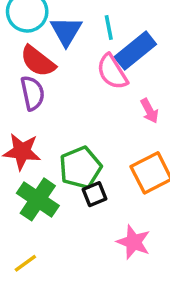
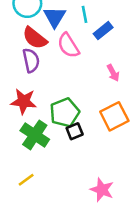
blue rectangle: (135, 51) -> (103, 31), size x0.7
pink semicircle: (112, 72) -> (68, 45), moved
pink star: (134, 242) -> (102, 190), moved

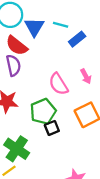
cyan line: (85, 14) -> (61, 25), turned -64
pink semicircle: (68, 45) -> (58, 84), moved
green cross: (35, 135) -> (17, 149), moved

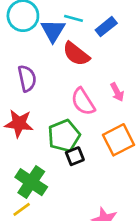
cyan line: (61, 25) -> (73, 18), moved
blue rectangle: (77, 39) -> (106, 27), moved
red semicircle: (17, 46) -> (76, 54), moved

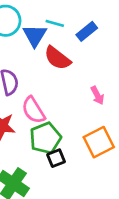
pink semicircle: (83, 102) -> (33, 110), moved

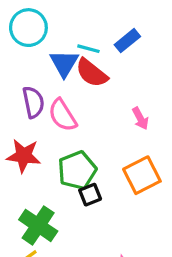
cyan line: (55, 23) -> (88, 49), moved
blue triangle: (35, 35) -> (64, 63), moved
pink semicircle: (33, 110) -> (63, 115), moved

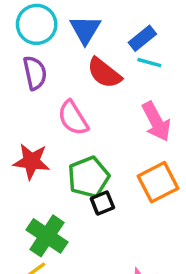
cyan line: (88, 49) -> (149, 63), moved
blue triangle: (64, 63) -> (85, 30), moved
purple semicircle: (33, 102) -> (35, 73), moved
pink arrow: (140, 118) -> (156, 121), size x1.6

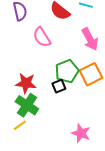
red star: (31, 161) -> (26, 83), moved
green pentagon: (89, 177) -> (67, 71), moved

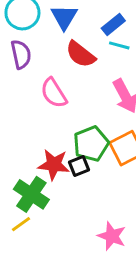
red star: (26, 83) -> (54, 165), moved

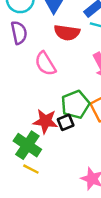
red semicircle: (81, 54) -> (67, 33), turned -30
yellow line: (21, 224) -> (31, 169), moved, turned 63

